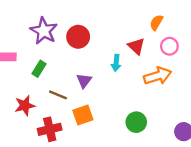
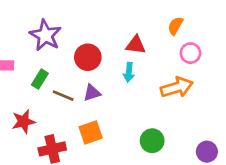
red circle: (78, 37) -> (88, 57), moved
red triangle: (136, 46) -> (136, 45), moved, turned -36
purple triangle: (84, 81) -> (92, 93), turned 35
brown line: (58, 95) -> (63, 96), moved

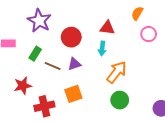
orange arrow: (177, 87) -> (117, 72), moved, turned -35

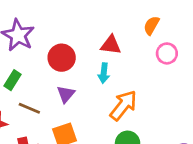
purple triangle: (74, 64) -> (66, 94), turned -32
brown line: (53, 66) -> (29, 108), moved

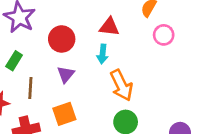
orange arrow: (123, 105) -> (122, 85), turned 116
brown line: (29, 108) -> (30, 88), turned 70

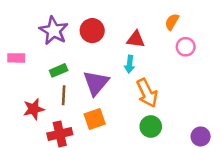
red circle: (62, 39) -> (92, 31), moved
green rectangle: (14, 61) -> (59, 70), moved, turned 35
purple triangle: (66, 74) -> (96, 83), size x1.6

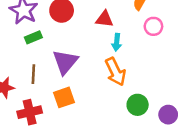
cyan arrow: (130, 64) -> (117, 42), moved
green rectangle: (59, 70) -> (33, 37), moved
green circle: (151, 126) -> (138, 105), moved

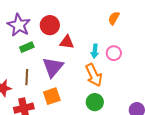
red triangle: (104, 19) -> (67, 42), moved
pink circle: (153, 26) -> (114, 53), moved
green circle: (138, 105) -> (95, 102), moved

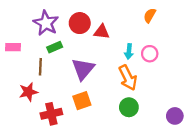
red triangle: (67, 42) -> (102, 32), moved
brown line: (27, 77) -> (40, 67), moved

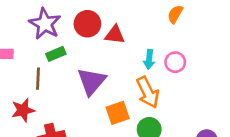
orange square: (82, 101) -> (118, 113), moved

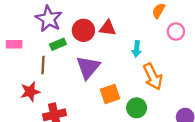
red circle: (87, 24) -> (83, 30), moved
pink circle: (175, 62) -> (176, 32), moved
orange arrow: (148, 92) -> (153, 77), moved

